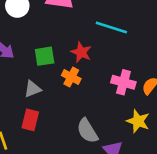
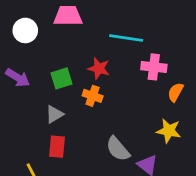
pink cross: (123, 82) -> (154, 67), moved

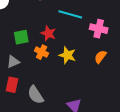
pink cross: (154, 67) -> (99, 29), moved
yellow star: (169, 131) -> (67, 55), moved
gray semicircle: (118, 149) -> (36, 95), moved

